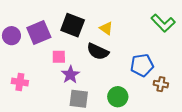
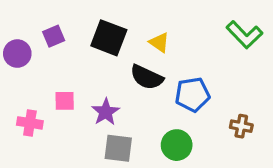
purple square: (39, 33) -> (54, 36), moved, size x0.6
pink square: (59, 57) -> (65, 101), moved
blue pentagon: (142, 65) -> (192, 95), moved

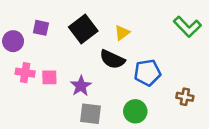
purple square: (54, 36) -> (41, 28), turned 35
black square: (109, 38) -> (83, 29), turned 32
yellow triangle: (159, 43) -> (122, 33), turned 49
pink cross: (30, 123) -> (25, 73), moved

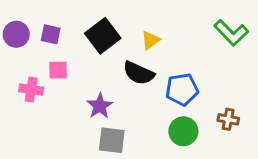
purple circle: (13, 41) -> (16, 34), moved
pink square: (49, 77) -> (58, 70), moved
green circle: (135, 111) -> (183, 131), moved

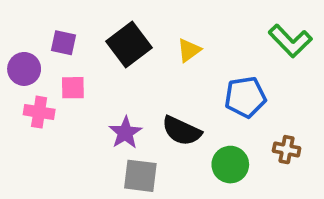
purple circle: (16, 34) -> (24, 69), moved
black semicircle: (139, 73) -> (182, 131), moved
blue pentagon: (182, 90) -> (245, 97), moved

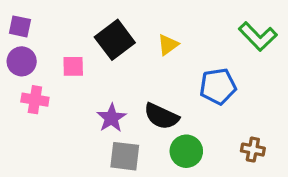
purple square: (63, 43) -> (20, 26), moved
pink square: (73, 88) -> (73, 66), moved
brown cross: (287, 150) -> (253, 150), moved
green circle: (230, 165) -> (186, 151), moved

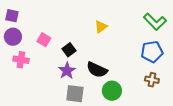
black square: (115, 40) -> (69, 50), moved, size x0.6
pink square: (73, 66) -> (44, 40), turned 32
blue pentagon: (218, 86) -> (152, 52), moved
brown cross: (253, 150) -> (152, 80), moved

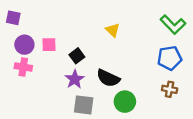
yellow triangle: (101, 27) -> (113, 30), turned -40
purple circle: (13, 37) -> (24, 45), moved
pink square: (44, 40) -> (49, 45), turned -32

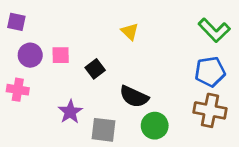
yellow triangle: (113, 30) -> (130, 32), moved
pink cross: (23, 67) -> (18, 90), moved
purple star: (75, 79) -> (70, 112), moved
brown cross: (170, 89) -> (210, 110), size x1.6

